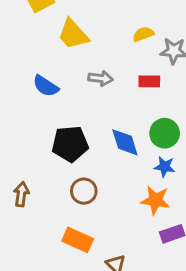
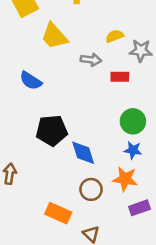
gray arrow: (101, 78) -> (91, 60), moved
blue diamond: (125, 142) -> (83, 153), moved
brown circle: (84, 191) -> (91, 189), moved

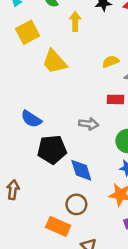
gray arrow: (91, 60) -> (89, 124), moved
blue semicircle: (31, 81) -> (31, 119), moved
brown circle: (91, 189) -> (76, 204), moved

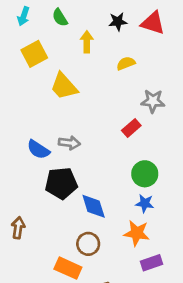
yellow semicircle: (111, 62) -> (126, 63), moved
red rectangle: (115, 99) -> (131, 128), turned -42
gray arrow: (89, 124) -> (69, 143), moved

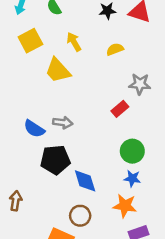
yellow arrow: (87, 42) -> (74, 42), moved, turned -30

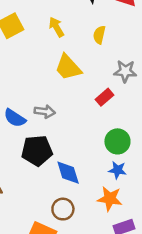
yellow semicircle: (115, 49) -> (99, 35), turned -56
yellow trapezoid: (58, 70) -> (68, 67), moved

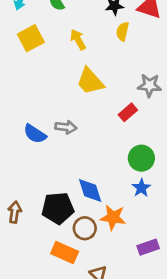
yellow semicircle: (99, 35) -> (123, 31), moved
black pentagon: (37, 151) -> (58, 208), moved
blue star: (117, 170) -> (141, 188), turned 30
orange star: (110, 199) -> (113, 217), moved

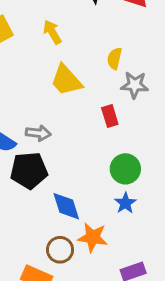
yellow semicircle: (123, 31) -> (114, 58), moved
red rectangle: (128, 112) -> (110, 116), turned -66
black pentagon: (58, 208) -> (29, 170), moved

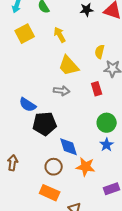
gray arrow: (38, 133) -> (62, 91), moved
brown circle: (60, 250) -> (54, 167), moved

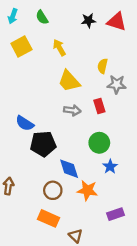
gray arrow: (62, 91) -> (72, 110), moved
green circle: (107, 123) -> (99, 143), moved

